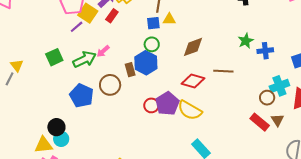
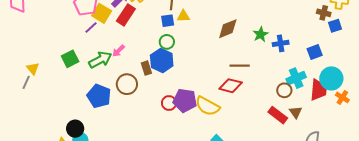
red rectangle: (112, 16) -> (126, 15), size x1.5
brown diamond: (193, 47) -> (228, 29), moved
red diamond: (193, 81) -> (231, 86), moved
purple pentagon: (167, 104) -> (185, 100), turned -30

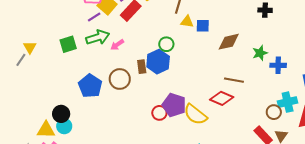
blue square: (168, 21) -> (203, 26), moved
green arrow: (100, 60) -> (98, 37), moved
red circle: (169, 103) -> (159, 113), moved

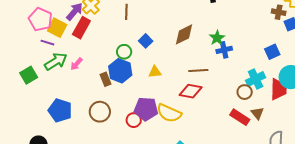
purple line: (94, 17) -> (47, 43), turned 64
yellow triangle: (187, 22) -> (155, 72), moved
blue square: (203, 26) -> (146, 41), moved, turned -32
blue cross: (278, 65) -> (224, 50), moved
brown circle: (120, 79) -> (100, 112), moved

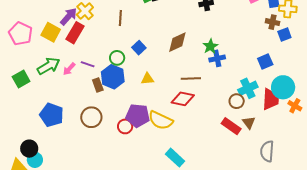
pink pentagon: (40, 19) -> (21, 34), moved
purple line: (47, 43) -> (88, 64), moved

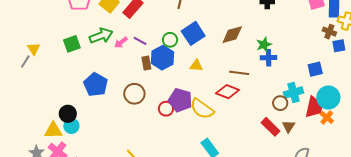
blue square: (139, 48) -> (193, 33), size x1.6
orange cross: (295, 106) -> (327, 117), moved

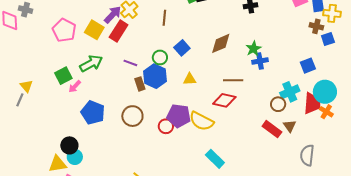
blue square: (193, 33) -> (182, 48), size x0.7
pink arrow: (121, 42) -> (75, 86), moved

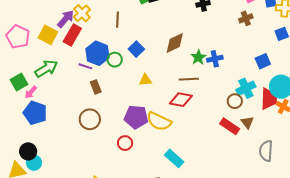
brown cross: (316, 26) -> (246, 18), moved, turned -32
green star: (254, 49) -> (198, 57), moved
blue hexagon: (155, 76) -> (97, 53), moved
blue pentagon: (93, 113) -> (35, 113), moved
red circle: (166, 126) -> (125, 143), moved

